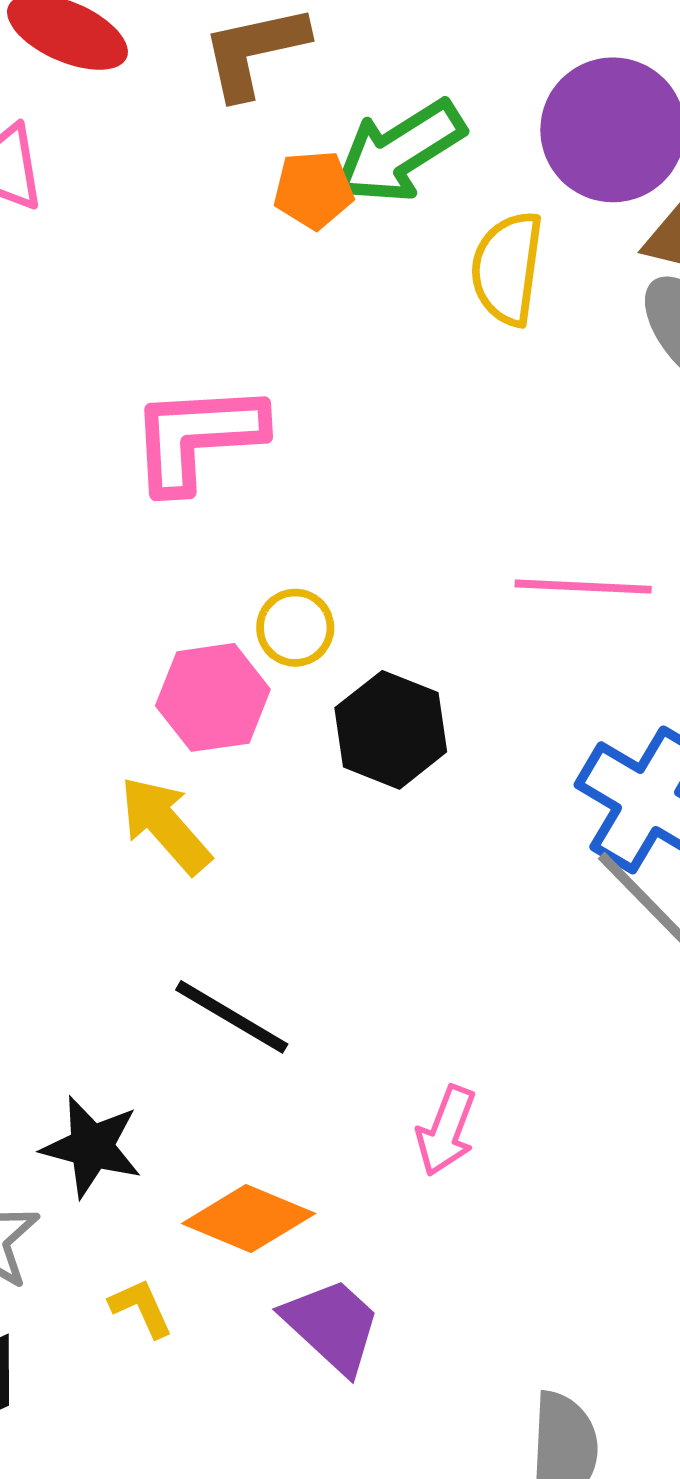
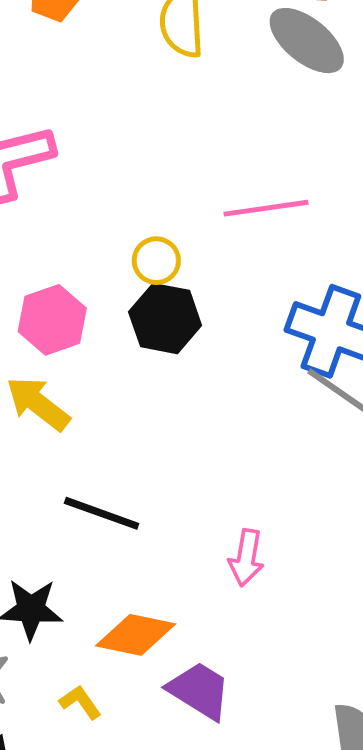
yellow circle: (295, 628) -> (156, 261), moved

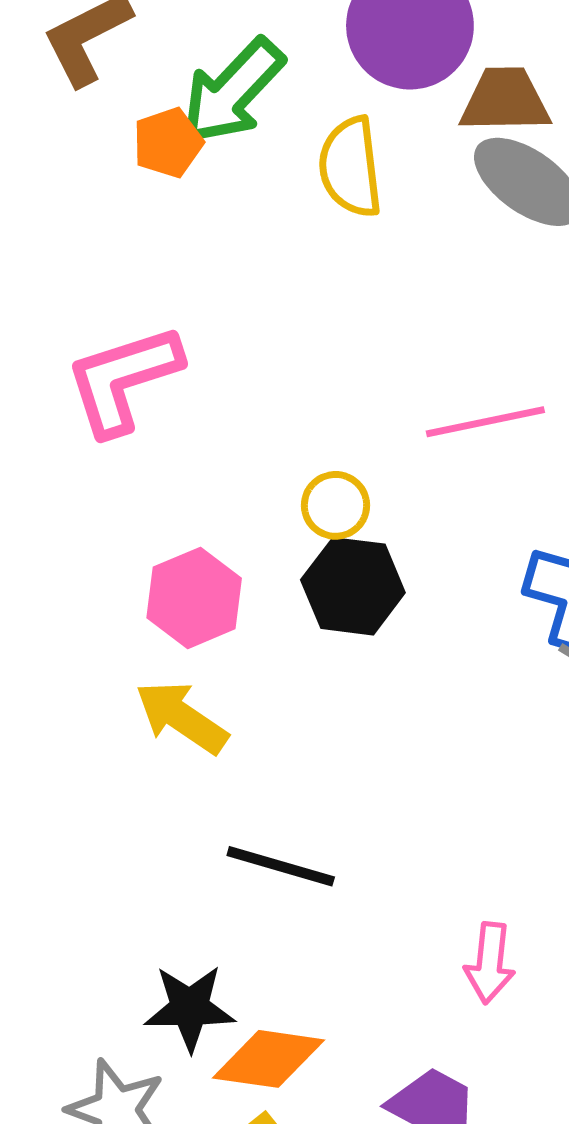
pink arrow: (246, 558) -> (490, 963), moved
orange diamond: (136, 635) -> (269, 1059), moved

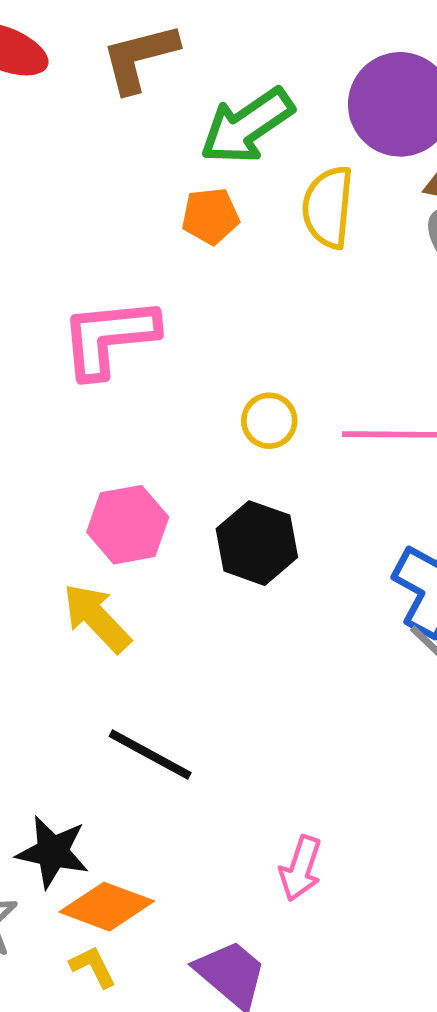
orange pentagon: (168, 143) -> (210, 216), moved
yellow circle: (335, 505) -> (269, 421), moved

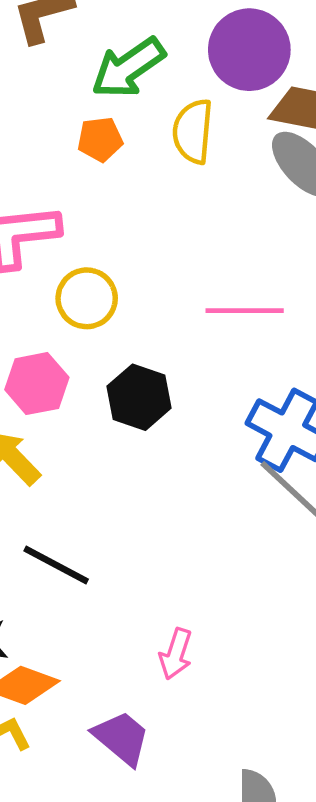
yellow circle: (269, 421) -> (87, 298), moved, size x1.4

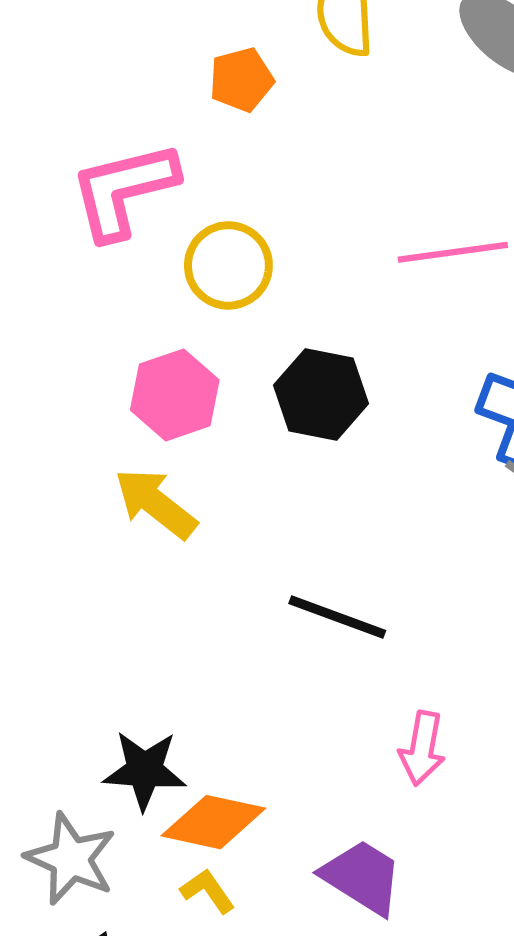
orange pentagon: (100, 139) -> (241, 80), moved
black line: (56, 565) -> (337, 617), moved

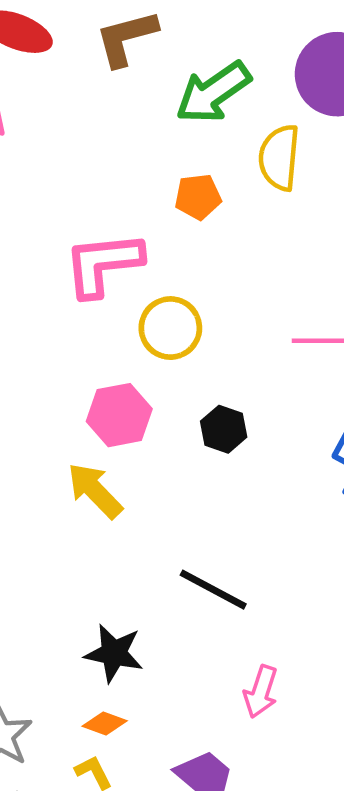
black hexagon: (321, 394) -> (224, 429), size x0.7
black star: (144, 770) -> (114, 653), moved
orange diamond: (213, 822) -> (105, 724), size x0.6

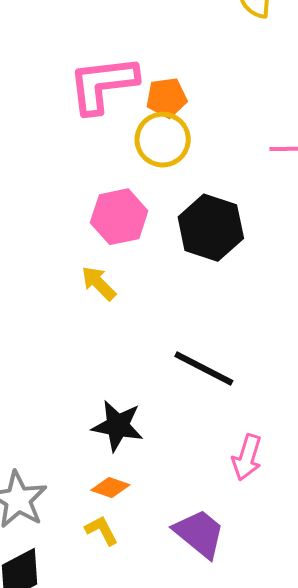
orange pentagon: (198, 197) -> (167, 98), moved
black hexagon: (224, 429) -> (211, 228), size x1.6
yellow arrow: (95, 491) -> (99, 283), size x0.7

